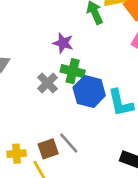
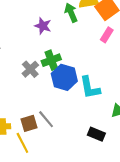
purple star: (63, 43) -> (43, 26), moved
green cross: (73, 71) -> (51, 60), turned -36

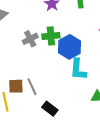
blue hexagon: (64, 77) -> (69, 47), moved
black rectangle: (96, 134) -> (50, 109), moved

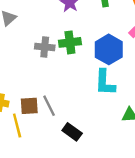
gray cross: (30, 39) -> (45, 47), turned 35
blue hexagon: (69, 47) -> (109, 49), moved

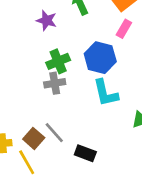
gray cross: (45, 47) -> (55, 83), moved
brown square: (29, 106) -> (34, 138), turned -30

